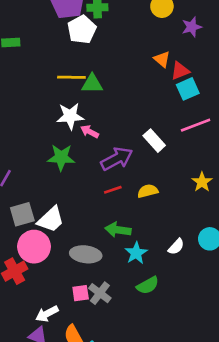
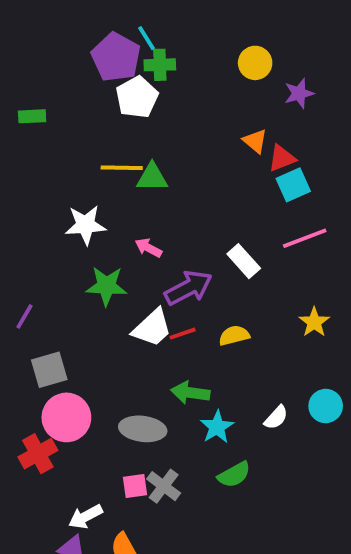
white star: (70, 116) -> (85, 225), moved
white trapezoid: (51, 219) -> (152, 328), moved

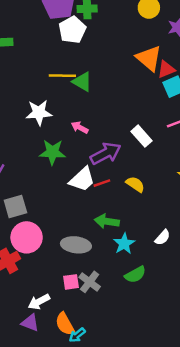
orange triangle: (255, 141) -> (149, 58), size x1.6
green triangle: (152, 177) -> (82, 82), turned 30
yellow semicircle: (234, 335) -> (135, 184), turned 48

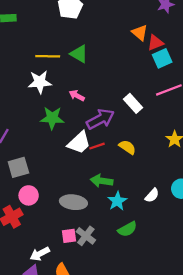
orange triangle: (149, 58) -> (140, 33), size x0.7
yellow line: (62, 76) -> (48, 56), moved
pink circle: (27, 237) -> (29, 195), size x0.7

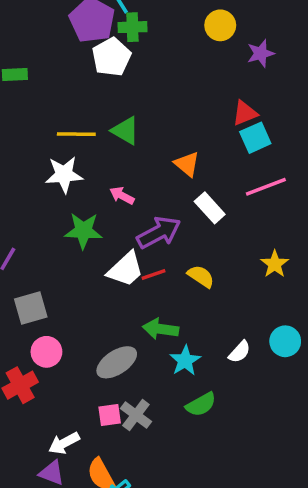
orange triangle: (140, 33) -> (187, 164), moved
gray ellipse: (73, 202) -> (117, 362), turned -40

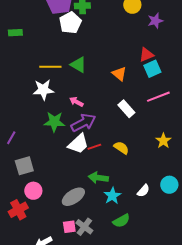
orange triangle: (187, 164) -> (119, 74), moved
purple arrow: (159, 232) -> (83, 123), moved

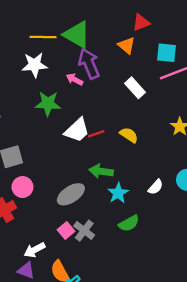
red triangle: (146, 55) -> (141, 22), moved
green triangle: (78, 65) -> (77, 35), size x1.4
cyan square: (152, 69) -> (166, 53), moved, turned 30
purple arrow: (83, 123) -> (89, 64), moved, turned -85
pink square: (69, 227) -> (66, 231), turned -32

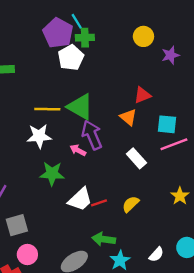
yellow semicircle: (129, 135) -> (131, 204), turned -78

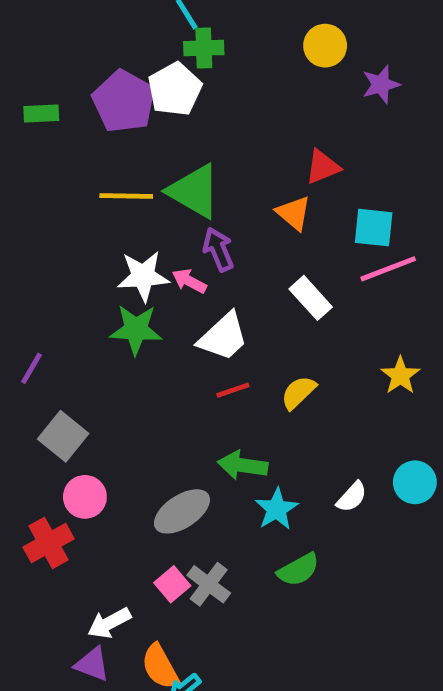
purple pentagon: (58, 33) -> (124, 101), moved
purple arrow: (92, 135) -> (218, 249), size x0.7
white star: (39, 136) -> (143, 276), moved
white trapezoid: (80, 199) -> (223, 337), moved
gray square: (17, 225) -> (63, 436), turned -35

